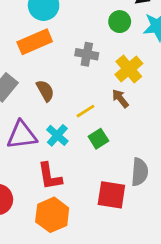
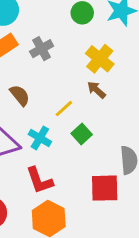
gray cross: (87, 54) -> (42, 49), moved, turned -30

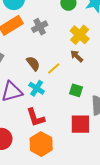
brown semicircle: (20, 95) -> (33, 63), moved
green square: (82, 134) -> (76, 90), moved, turned -32

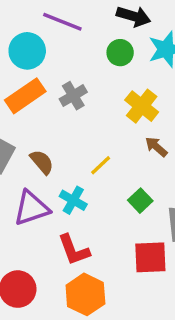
brown arrow: (77, 56) -> (156, 147), moved
brown semicircle: (33, 63) -> (42, 162), moved
green square: (76, 90) -> (140, 201), turned 32

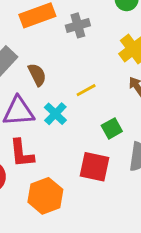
red L-shape: (74, 250) -> (22, 153), moved
red square: (150, 257) -> (94, 167), moved

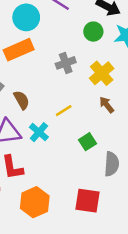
gray cross: (78, 25) -> (66, 63), moved
red square: (94, 167) -> (88, 201), moved

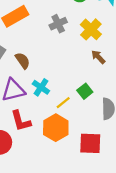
yellow line: (64, 111) -> (63, 103), moved
orange hexagon: (35, 202) -> (56, 128), moved

